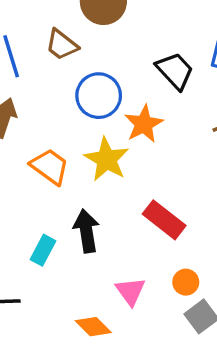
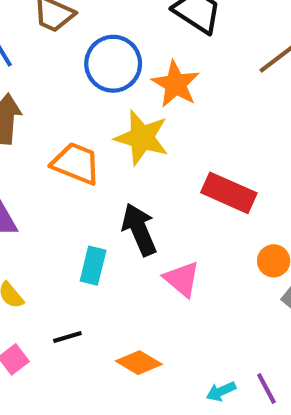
pink triangle: (130, 291) -> (182, 279), moved
orange diamond: (93, 327) -> (139, 363), moved

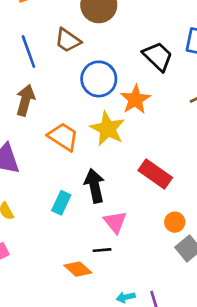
black line: (67, 337) -> (102, 250), moved

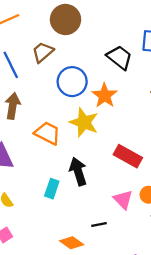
brown trapezoid: (68, 40) -> (43, 52), turned 110
pink triangle: (115, 222) -> (123, 200), moved
black line: (102, 250) -> (99, 224), moved

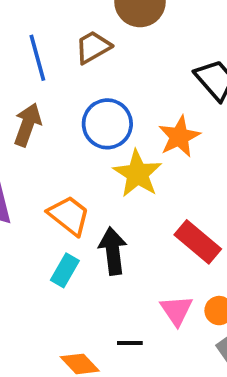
blue circle: (72, 82) -> (107, 124), moved
orange trapezoid: (47, 133) -> (69, 215), moved

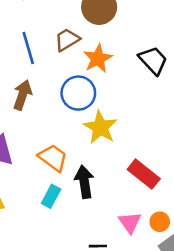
orange star: (179, 137) -> (98, 58), moved

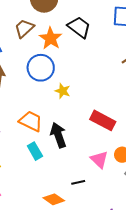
black trapezoid: (153, 60) -> (79, 27), moved
yellow star: (100, 127) -> (63, 91), size x0.6
cyan rectangle: (51, 196) -> (35, 151), turned -48

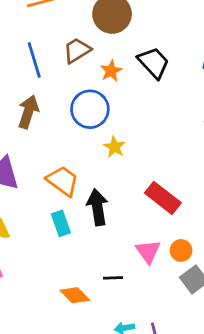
orange star: (51, 38) -> (111, 71), size x0.7

